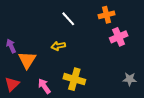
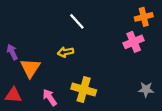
orange cross: (107, 15) -> (144, 17), moved
red triangle: (12, 84) -> (13, 95), turned 49

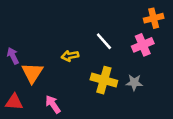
white line: (77, 21) -> (104, 41), moved
yellow cross: (84, 89) -> (104, 80), moved
gray star: (146, 89) -> (134, 82), moved

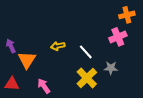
white line: (104, 41) -> (86, 52), moved
yellow cross: (104, 80) -> (87, 78), moved, turned 30

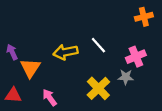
pink cross: (118, 37) -> (136, 57), moved
yellow arrow: (58, 46) -> (65, 52), size x1.5
white line: (86, 52) -> (98, 45), moved

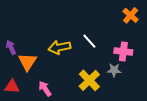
orange cross: (144, 17) -> (131, 15), turned -35
pink cross: (136, 57) -> (123, 51), turned 30

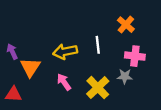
orange cross: (131, 15) -> (126, 25), moved
white line: (89, 41) -> (98, 45), turned 35
pink arrow: (45, 89) -> (64, 82), moved

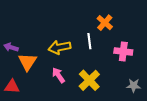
orange cross: (126, 25) -> (105, 23), moved
purple arrow: (12, 52) -> (11, 47), turned -48
gray star: (125, 76) -> (134, 85), moved

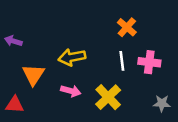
white line: (89, 41) -> (122, 61), moved
purple arrow: (11, 47) -> (13, 41), moved
pink arrow: (58, 75) -> (71, 91), turned 140

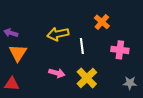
yellow arrow: (72, 57) -> (58, 34), moved
white line: (122, 61) -> (82, 46), moved
orange triangle: (33, 75) -> (18, 53), moved

